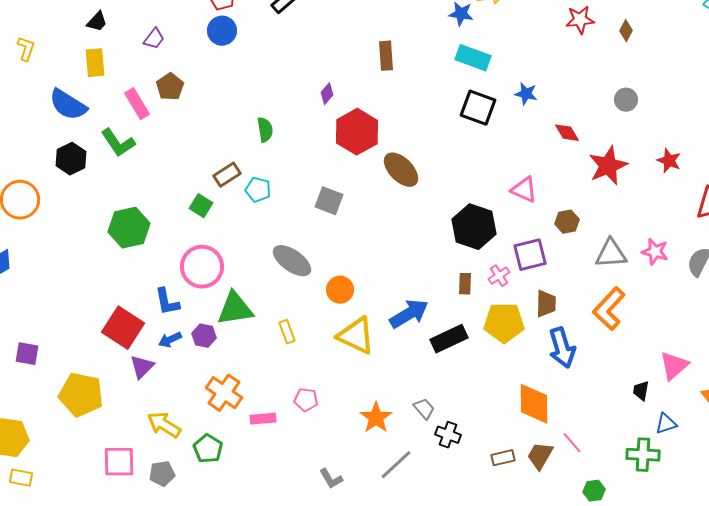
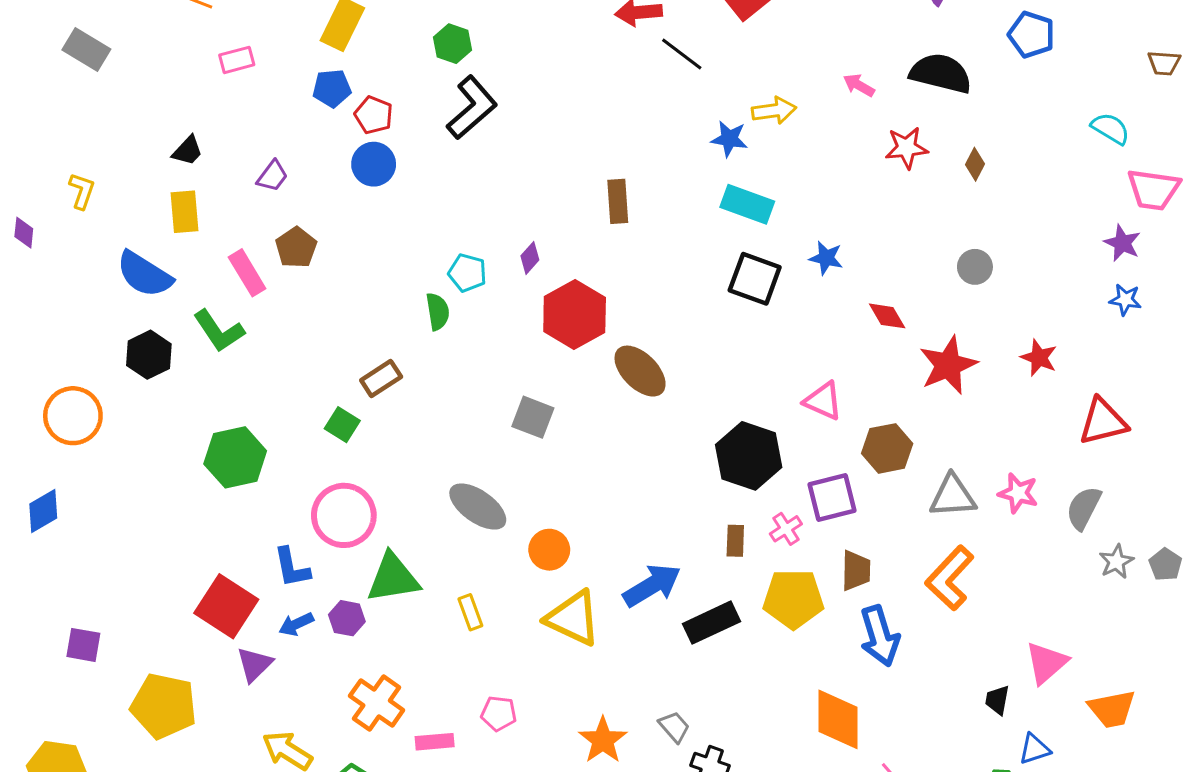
cyan pentagon: (258, 190) -> (467, 273), moved
brown hexagon: (567, 222) -> (887, 448), size x1.4

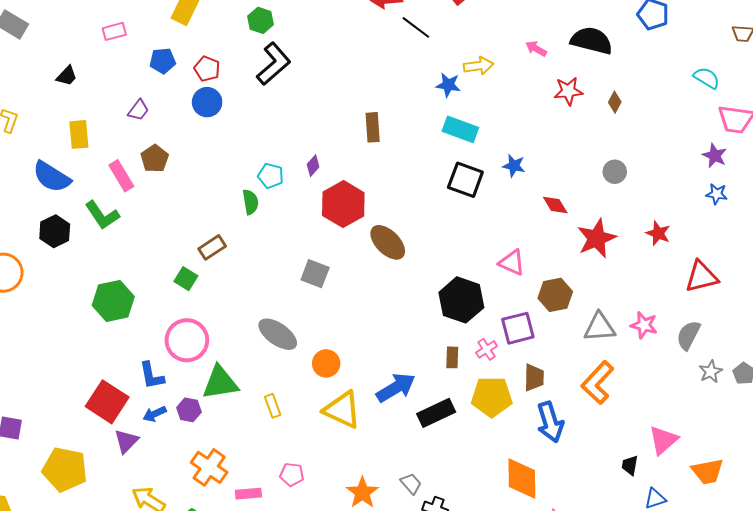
blue pentagon: (332, 88) -> (163, 61), moved
black trapezoid: (188, 151) -> (67, 76), moved

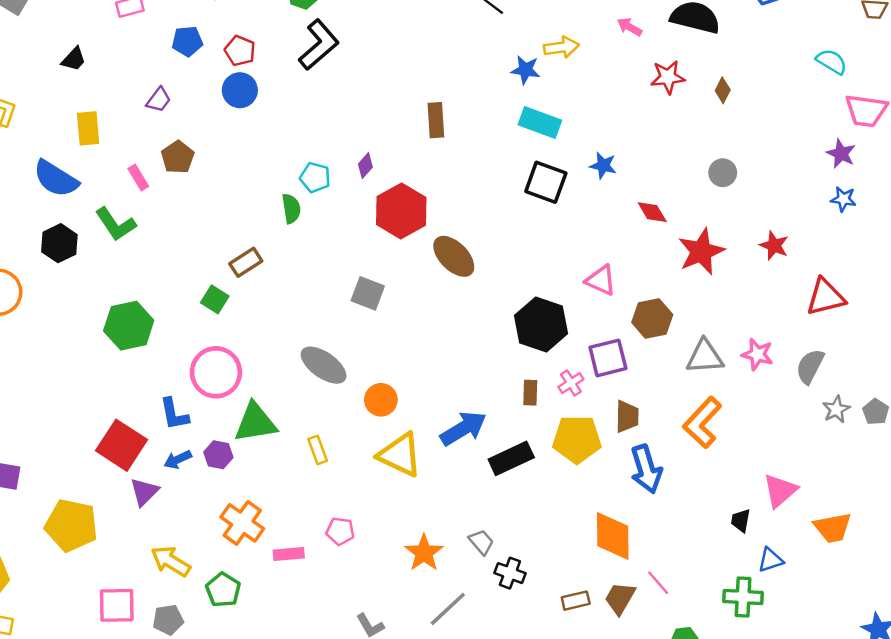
pink rectangle: (121, 176) -> (138, 177), size x0.7

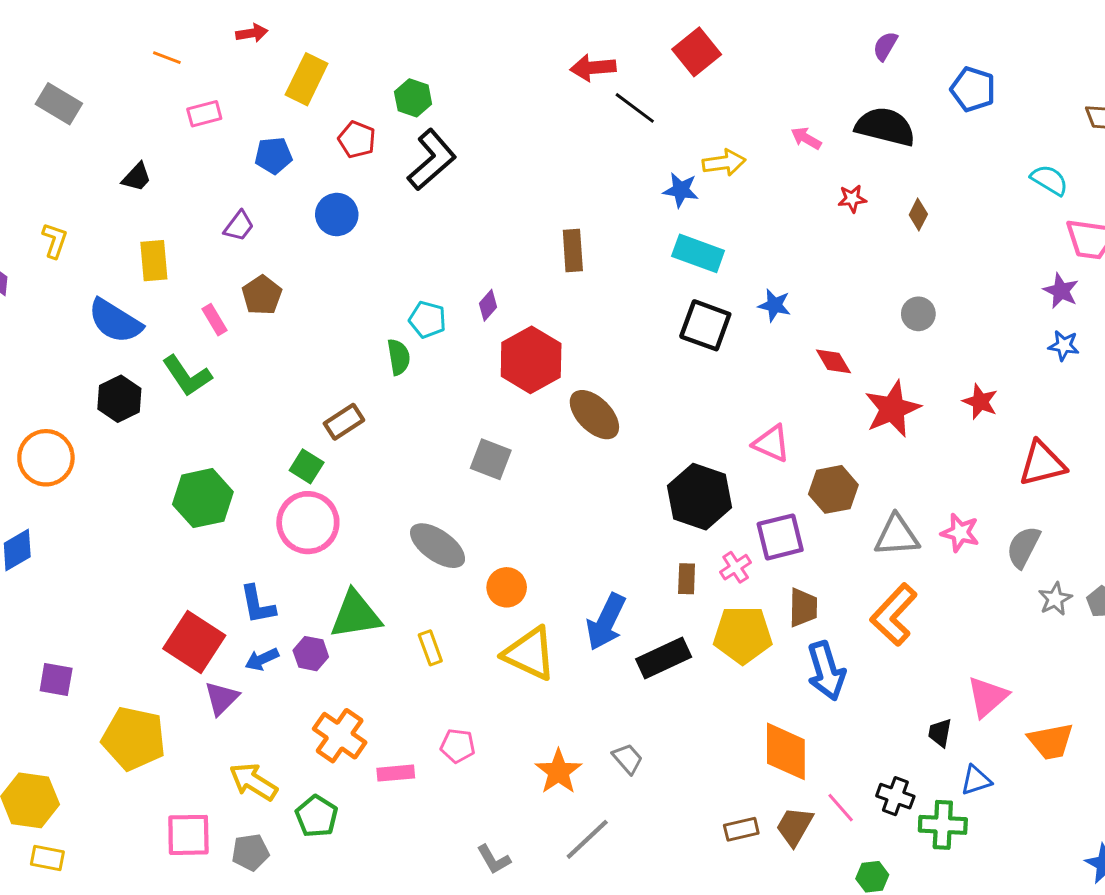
red pentagon: (240, 51) -> (357, 140), moved
red star: (668, 77) -> (852, 199), size x0.7
pink circle: (216, 372) -> (308, 523), moved
blue arrow: (463, 428) -> (606, 622), turned 147
black cross: (510, 573) -> (895, 796), moved

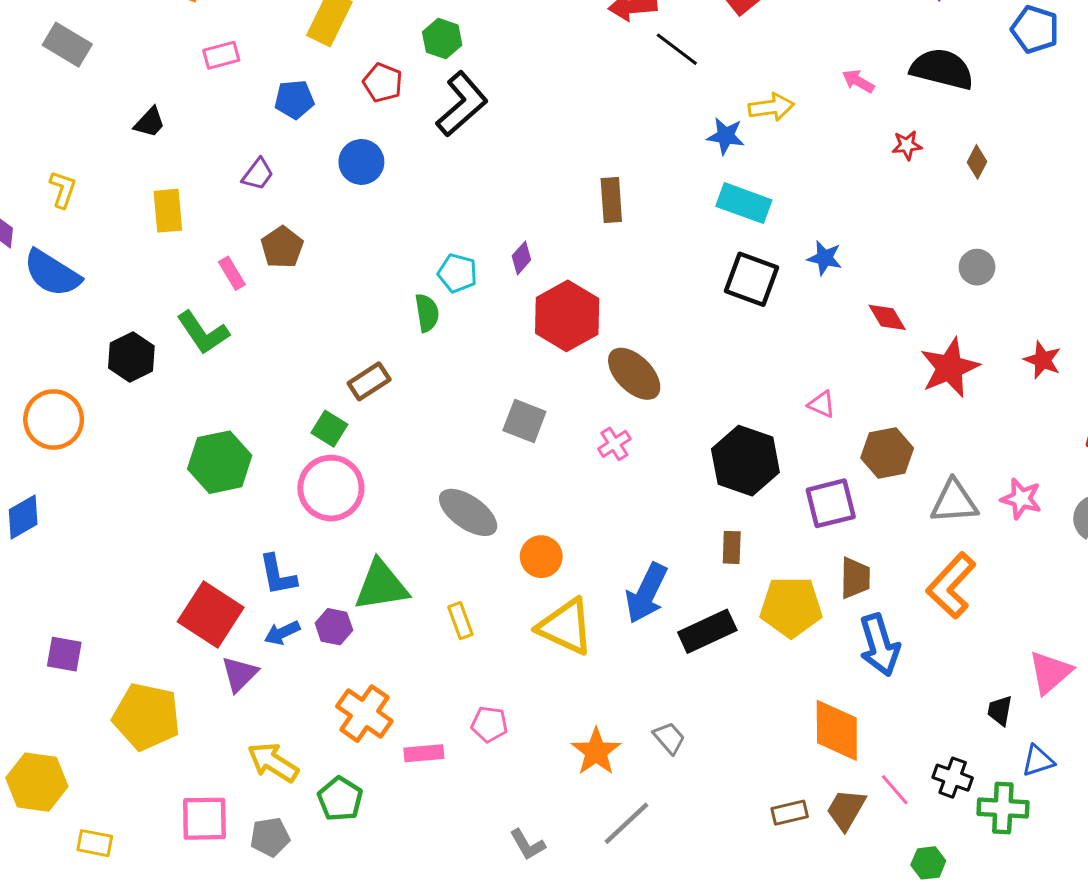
blue semicircle: (115, 321) -> (52, 273), moved
pink triangle: (772, 443) -> (822, 404), size x0.7
pink cross: (736, 567) -> (614, 444), moved
yellow rectangle: (47, 858) -> (95, 843), moved

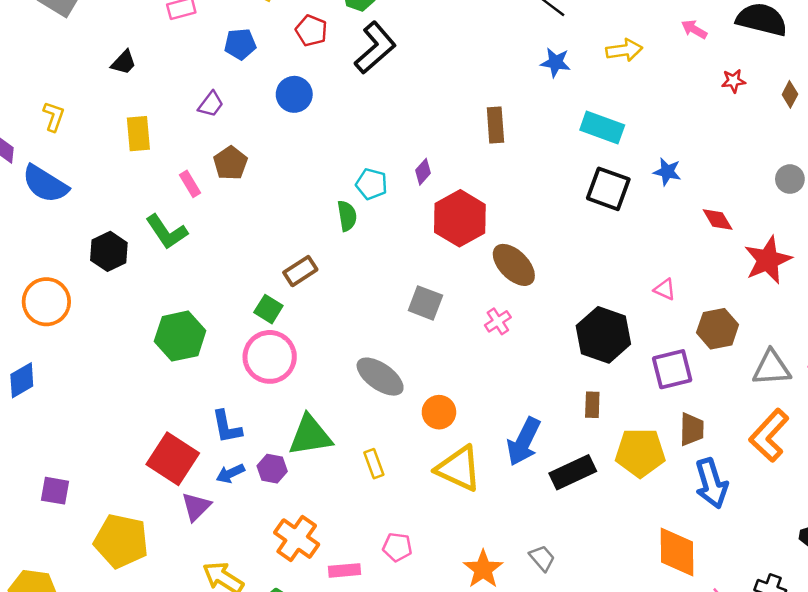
blue star: (726, 136) -> (556, 62), moved

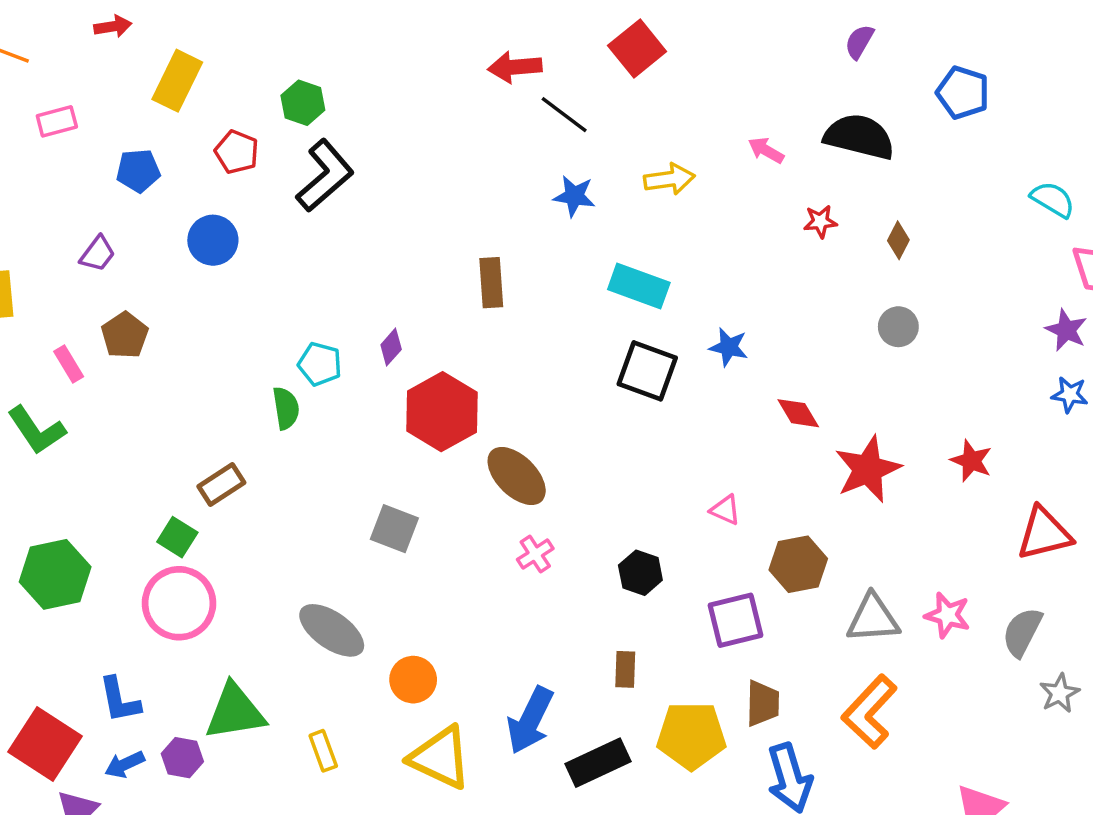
gray circle: (790, 179) -> (898, 327), moved
pink cross: (498, 321) -> (535, 554), moved
black hexagon: (603, 335) -> (640, 573), size x0.6

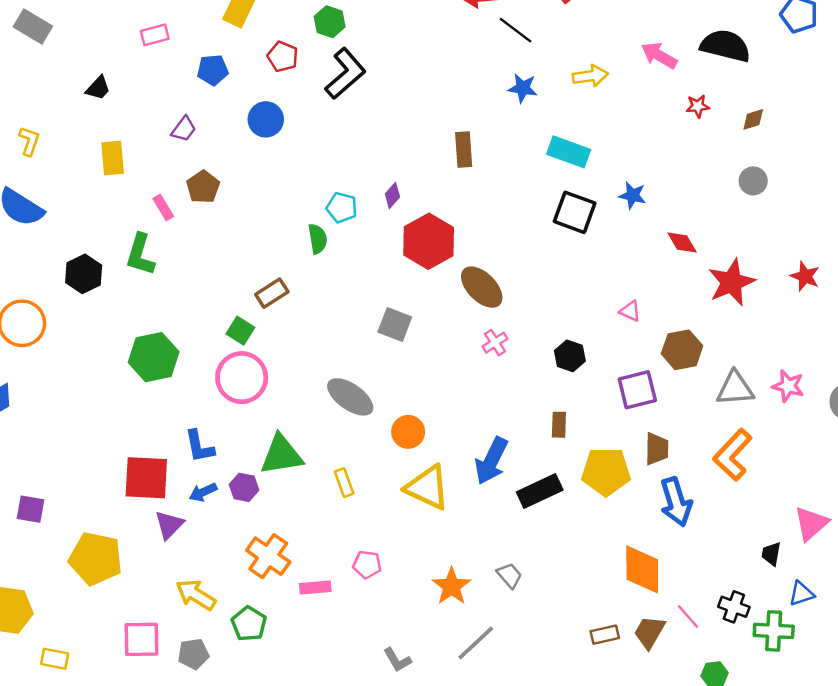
pink arrow: (766, 150) -> (659, 55), size x1.4
brown diamond: (898, 240) -> (753, 119), turned 45
green L-shape: (36, 430) -> (140, 255), turned 51
red square: (45, 744) -> (146, 478), turned -30

